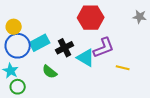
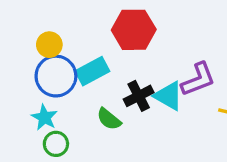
red hexagon: (91, 18) -> (134, 30), moved
black cross: (65, 48) -> (139, 96), moved

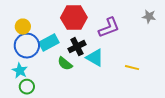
purple L-shape: (198, 79) -> (109, 28), moved
black cross: (139, 96) -> (77, 47), moved
green semicircle: (109, 119) -> (65, 64), moved

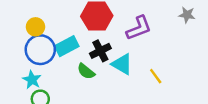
yellow line: (132, 68) -> (156, 76), moved, turned 40

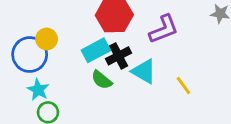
yellow circle: (35, 27) -> (47, 39), moved
cyan rectangle: (67, 46) -> (96, 50), moved
blue circle: (40, 50) -> (30, 55), moved

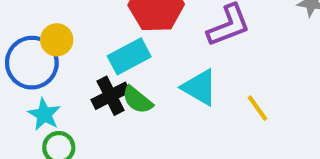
black cross: (119, 56) -> (111, 96), moved

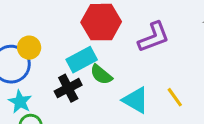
cyan triangle: (200, 87) -> (136, 100), moved
green semicircle: (137, 100) -> (101, 75), moved

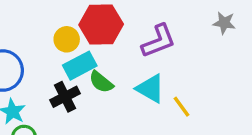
yellow circle: (29, 48) -> (67, 39), moved
cyan triangle: (136, 100) -> (150, 89), moved

